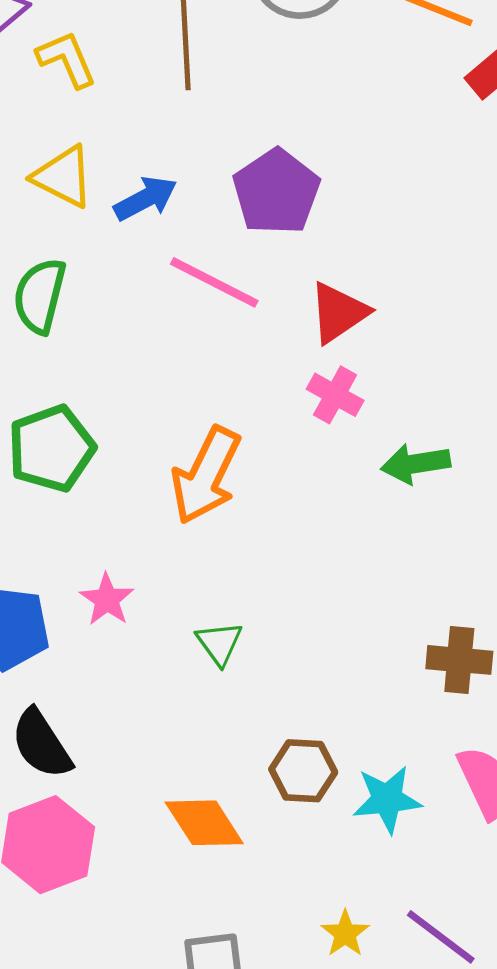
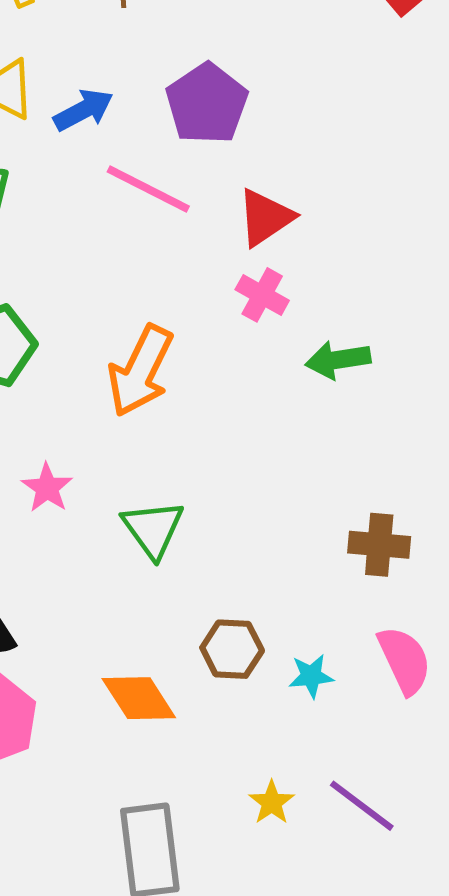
green triangle: (219, 643) -> (153, 529), size x1.4
cyan star: (387, 799) -> (311, 676), size x0.7

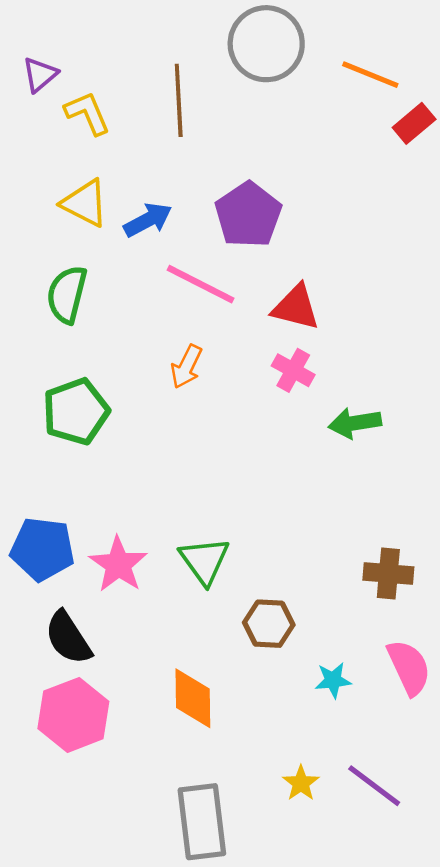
red triangle: (265, 217) -> (296, 307), turned 48
orange arrow: (140, 371) -> (186, 366), moved, size x0.6
pink star: (47, 488) -> (118, 565), moved, size x1.4
brown hexagon: (232, 649) -> (269, 624), moved
orange diamond: (139, 698) -> (193, 698), turned 32

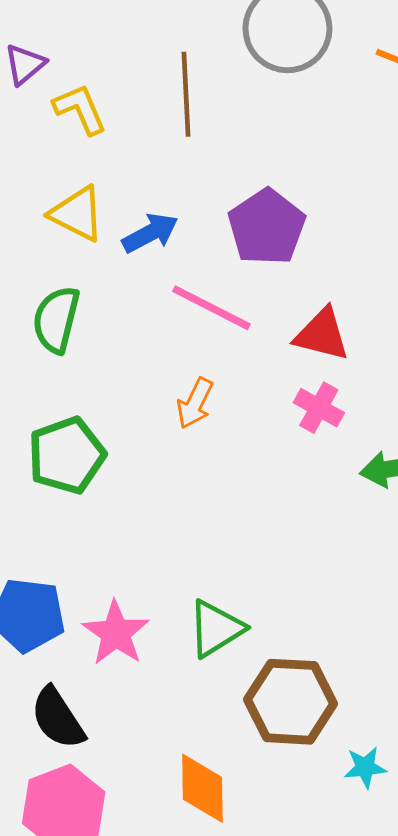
green triangle: (204, 561) -> (216, 629), turned 34
brown hexagon: (269, 624) -> (290, 702), size x1.5

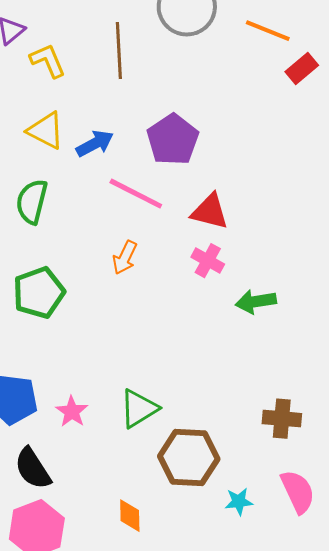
pink star: (116, 633) -> (72, 412), size x0.7
orange diamond: (202, 788) -> (130, 516), size x0.7

